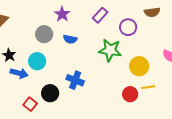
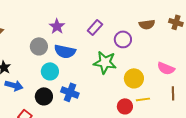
blue semicircle: (70, 39) -> (65, 51), size x1.5
cyan circle: (37, 61) -> (50, 71), moved
black circle: (50, 93) -> (44, 96), moved

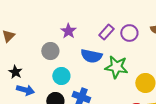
purple circle: (123, 39) -> (129, 33), moved
blue semicircle: (65, 51) -> (91, 56), moved

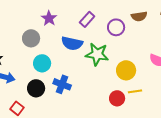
purple circle: (129, 33) -> (116, 27), moved

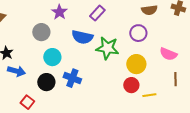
purple circle: (116, 27) -> (138, 33), moved
yellow line: (135, 91) -> (149, 95), moved
red circle: (117, 98) -> (131, 85), moved

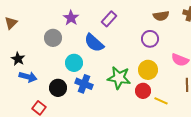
blue semicircle: (82, 37) -> (94, 43), turned 30
green star: (107, 48) -> (119, 78), moved
cyan circle: (52, 57) -> (74, 63), moved
yellow line: (149, 95) -> (161, 101), turned 32

